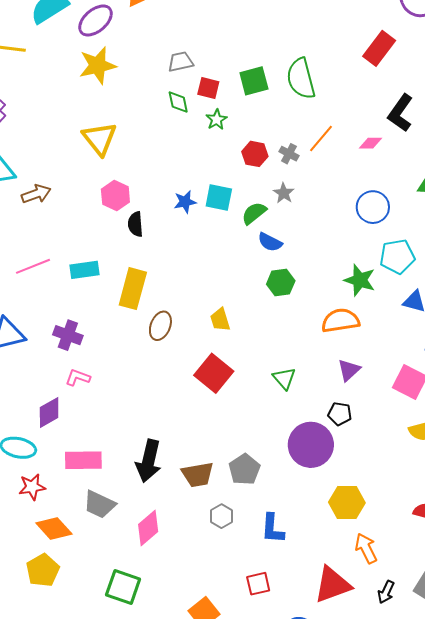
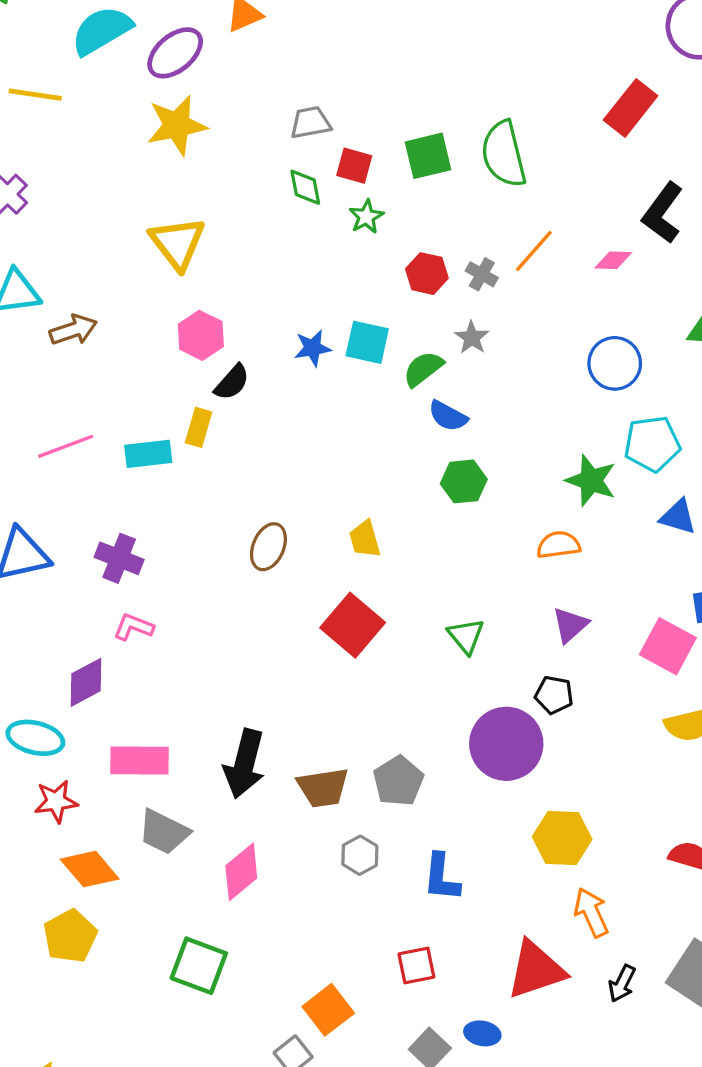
black semicircle: (135, 224) -> (232, 382), turned -135
yellow rectangle: (133, 289) -> (199, 427), moved, size x0.6
orange semicircle: (340, 321) -> (558, 545), size x0.7

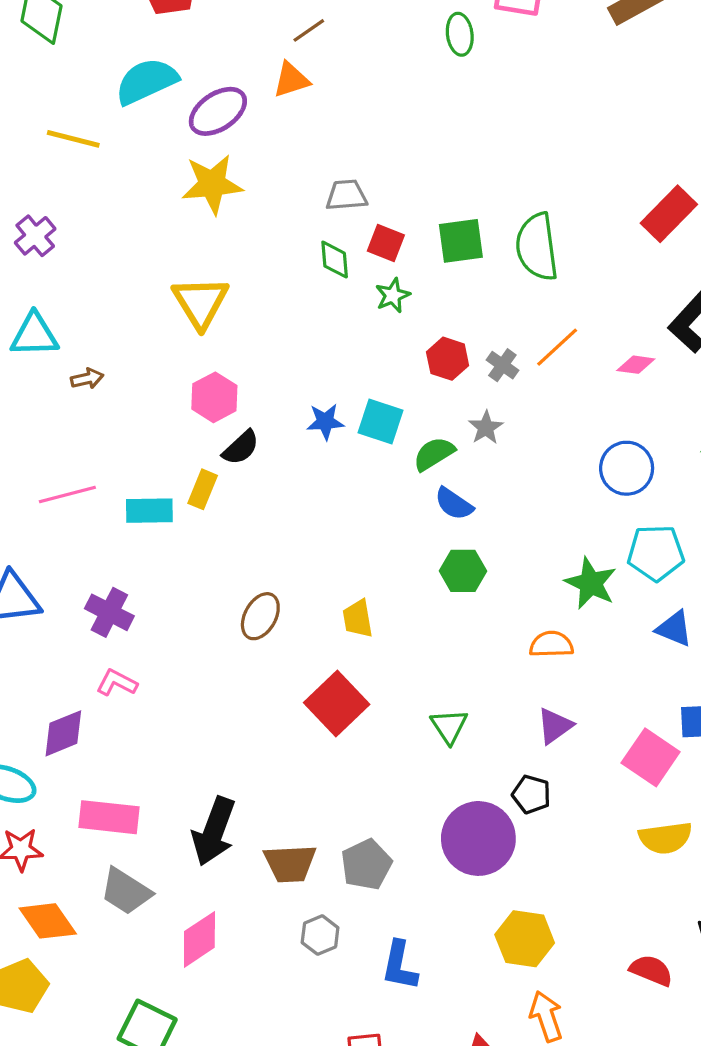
brown arrow: (73, 330) -> (87, 379), size x0.7

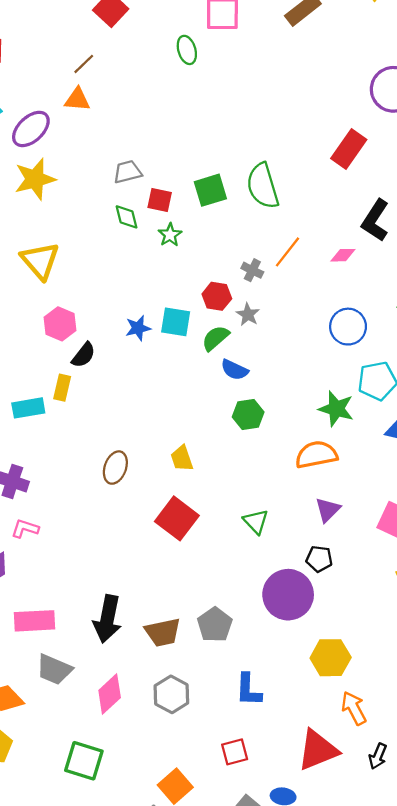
orange triangle: (291, 80) -> (77, 99), turned 32
red hexagon: (448, 359) -> (217, 296), moved
orange semicircle: (551, 644) -> (316, 455), size x1.4
gray hexagon: (320, 935) -> (171, 694), moved, size x1.4

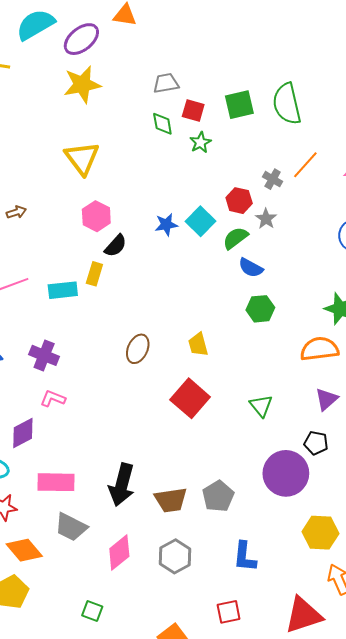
cyan square: (176, 322) -> (200, 221), turned 32
green square: (84, 761) -> (92, 611), size x0.6

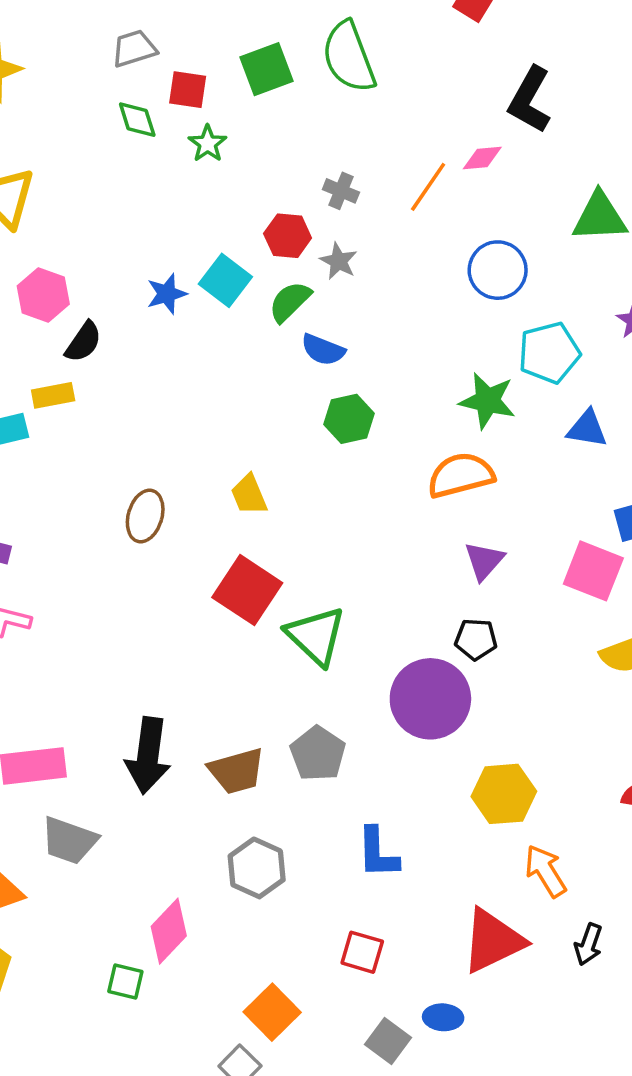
orange line: (305, 165) -> (428, 187), moved
yellow rectangle: (94, 274) -> (53, 395), turned 70
green triangle: (261, 406) -> (316, 636), moved, size x1.5
pink diamond: (119, 552) -> (169, 931), moved
red square: (229, 612) -> (362, 952), turned 35

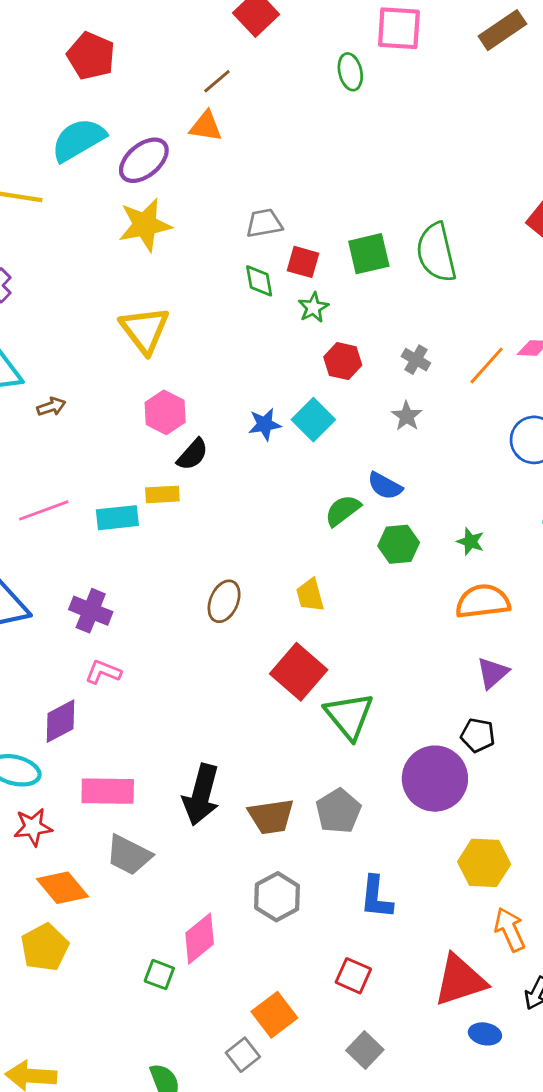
red hexagon: (288, 236) -> (343, 361), moved
green semicircle: (290, 302) -> (343, 510), moved
green star: (487, 401) -> (470, 542), moved, size x0.6
blue ellipse: (443, 1017) -> (485, 1034), moved

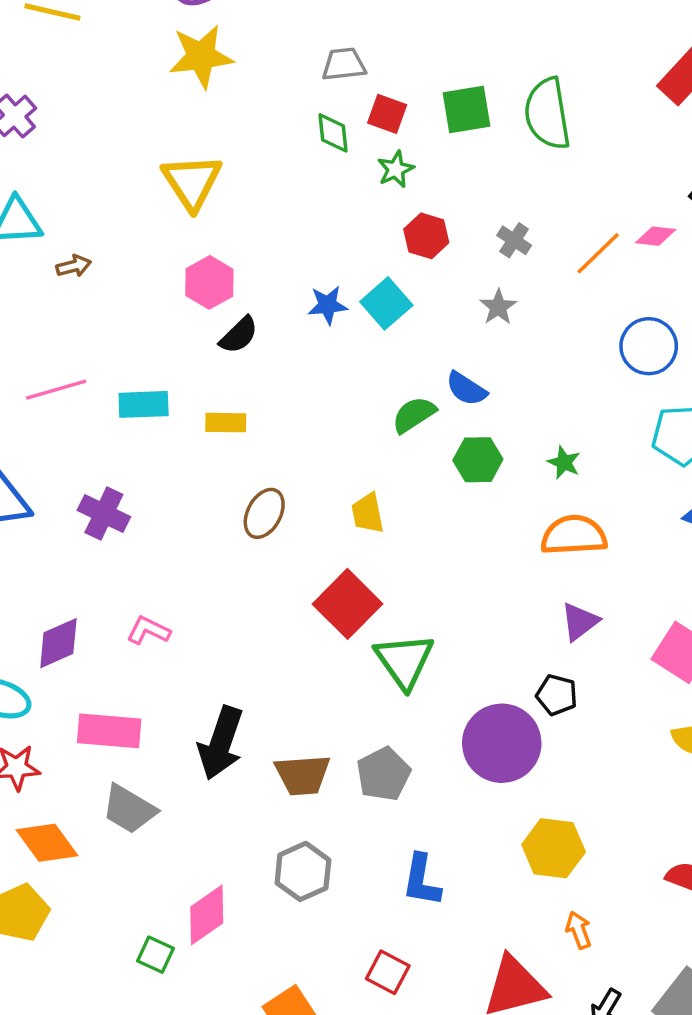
yellow rectangle: (162, 494) -> (226, 423), moved
pink L-shape: (103, 672) -> (148, 630), moved
orange arrow: (510, 929) -> (579, 930), size x0.7

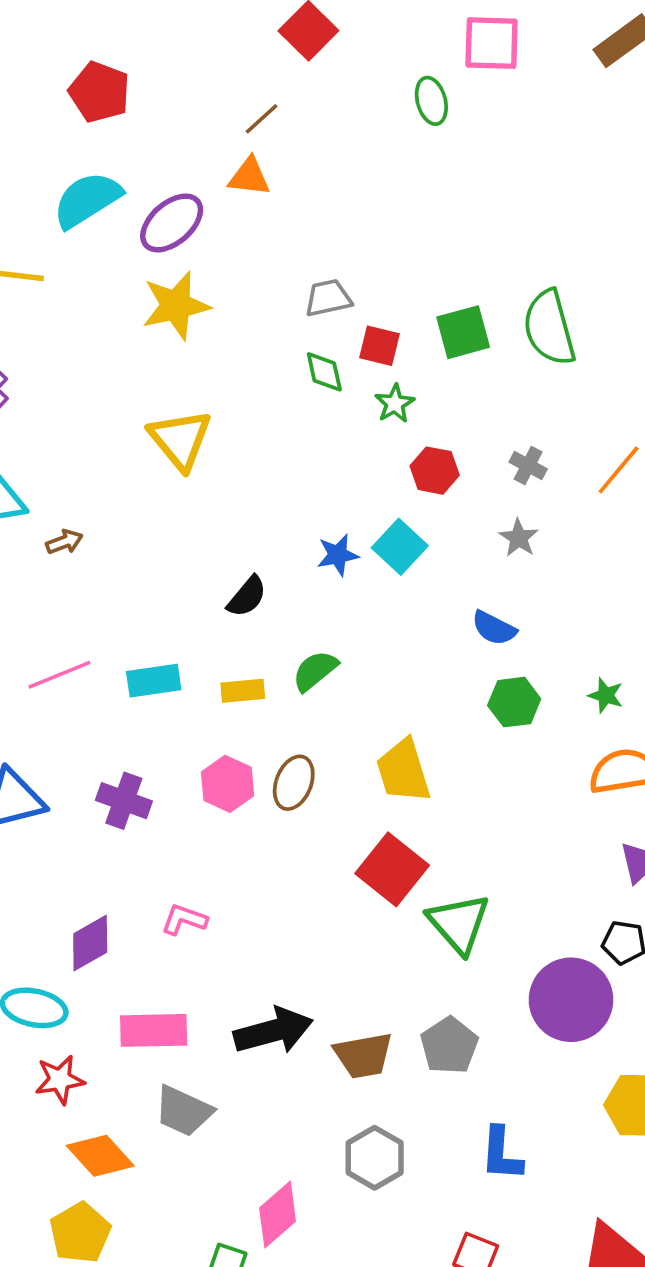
pink hexagon: (209, 282) -> (228, 784), moved
green semicircle: (414, 415) -> (315, 671), moved
yellow trapezoid: (368, 513) -> (403, 771), size x1.5
black arrow: (221, 743) -> (273, 1031), turned -118

